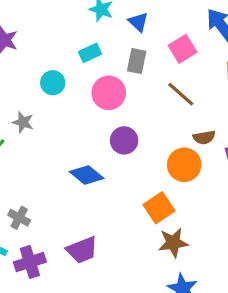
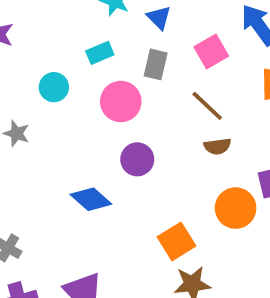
brown semicircle: (204, 137) -> (217, 146), moved
orange circle: (184, 165) -> (236, 208), moved

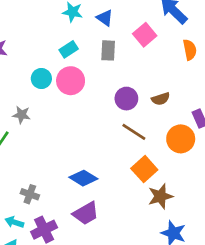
pink circle: (121, 102) -> (71, 81), moved
brown line: (207, 106) -> (134, 132), moved
purple circle: (137, 159) -> (126, 99), moved
blue diamond: (91, 199) -> (83, 178), moved

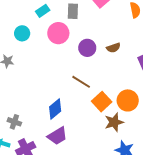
pink circle: (71, 81) -> (58, 33), moved
brown line: (134, 132) -> (81, 82), moved
orange circle: (181, 139) -> (128, 100), moved
blue diamond: (83, 178) -> (55, 109), turned -70

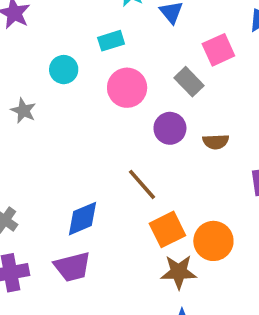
gray rectangle: (73, 11) -> (189, 82), moved, turned -63

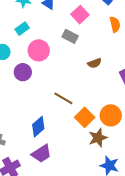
purple circle: (170, 128) -> (23, 72), moved

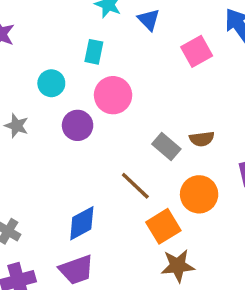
cyan rectangle: (22, 29) -> (94, 52), turned -56
gray rectangle: (70, 36) -> (166, 146), moved
orange circle: (111, 115) -> (199, 194), moved

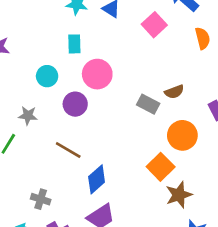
brown line: (135, 186) -> (68, 150), moved

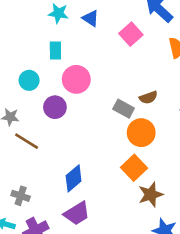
orange circle: (182, 135) -> (141, 133), moved
brown line: (68, 150) -> (27, 141), moved

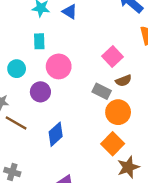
pink square: (131, 34) -> (112, 56), moved
blue diamond: (74, 178) -> (56, 134), moved

